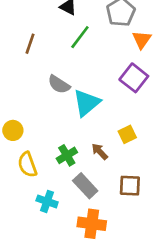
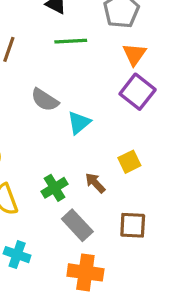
green line: (80, 37) -> (71, 41), turned 50
orange triangle: (142, 40) -> (134, 54), moved
cyan triangle: (87, 103) -> (79, 123), size x0.7
cyan cross: (47, 201) -> (17, 255), moved

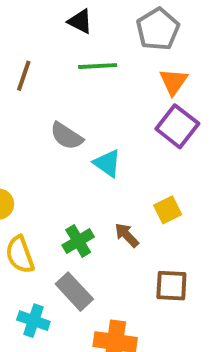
cyan triangle: (79, 123) -> (107, 163), turned -45
gray rectangle: (77, 225) -> (74, 292), moved

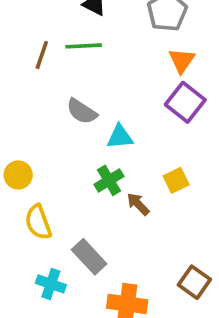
green line: (98, 66) -> (84, 46), moved
cyan triangle: (107, 163) -> (120, 137), turned -40
green cross: (78, 241) -> (109, 180), moved
brown square: (171, 286) -> (194, 282), moved, turned 32

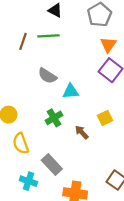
green cross: (109, 180) -> (54, 118), moved

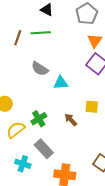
green cross: (54, 118) -> (39, 119), moved
yellow square: (105, 118) -> (92, 107), turned 32
yellow semicircle: (21, 143) -> (16, 130), turned 72

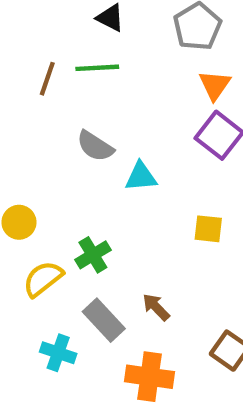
brown arrow: (71, 120) -> (156, 307), moved

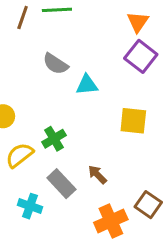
yellow square: (208, 229) -> (133, 121), size x1.4
orange cross: (149, 377) -> (111, 221), moved, turned -32

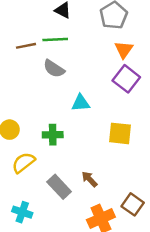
brown line: (23, 17) -> (26, 46), turned 60
gray semicircle: (55, 64) -> (54, 69), moved
green cross: (54, 139) -> (53, 135), moved, turned 30
cyan cross: (30, 206) -> (22, 212), moved

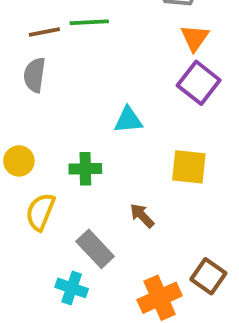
gray semicircle: (54, 69) -> (35, 75), moved, turned 65
yellow semicircle: (23, 163) -> (40, 212), turned -30
brown arrow: (89, 179) -> (142, 216), moved
cyan cross: (22, 212) -> (72, 288), moved

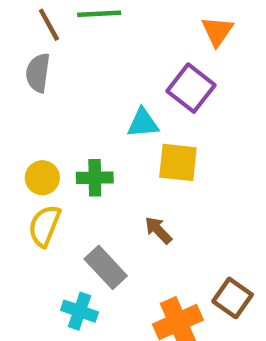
brown line: (44, 32) -> (49, 25), turned 72
purple square: (199, 83) -> (191, 88), moved
yellow circle: (19, 161) -> (42, 178), moved
yellow square: (189, 167) -> (178, 162), moved

